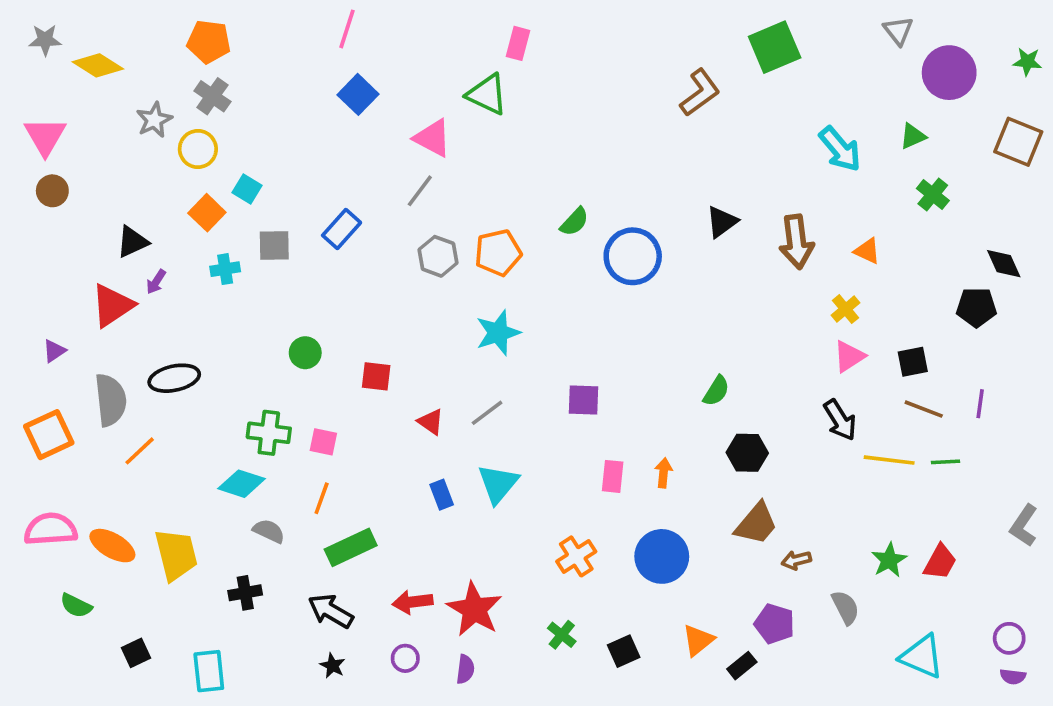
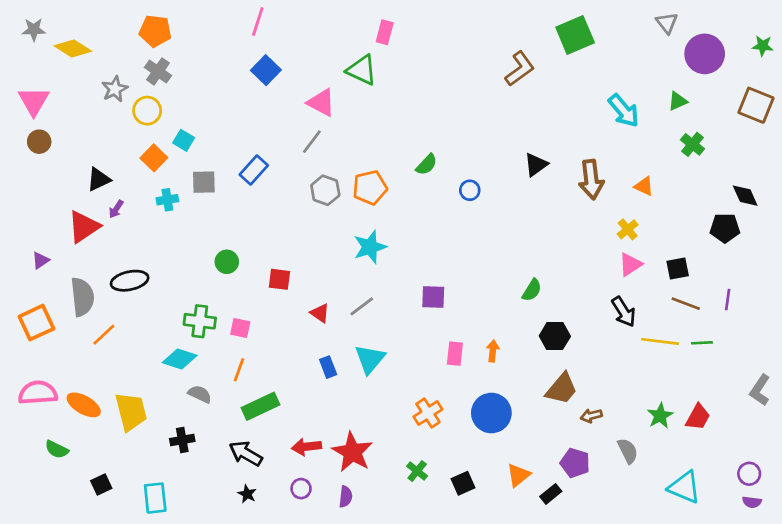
blue circle: (633, 256) -> (470, 190), size x0.5

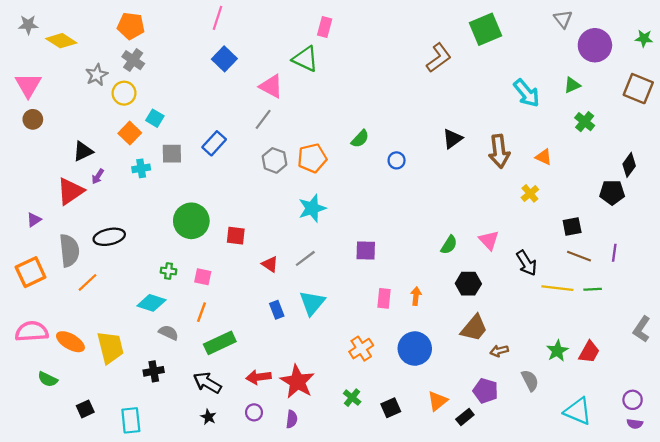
black diamond: (745, 196) -> (629, 165), turned 60
green circle: (227, 262) -> (191, 221), size x1.8
pink triangle: (630, 264) -> (489, 240), moved, turned -40
green cross: (200, 321) -> (168, 271), size x0.6

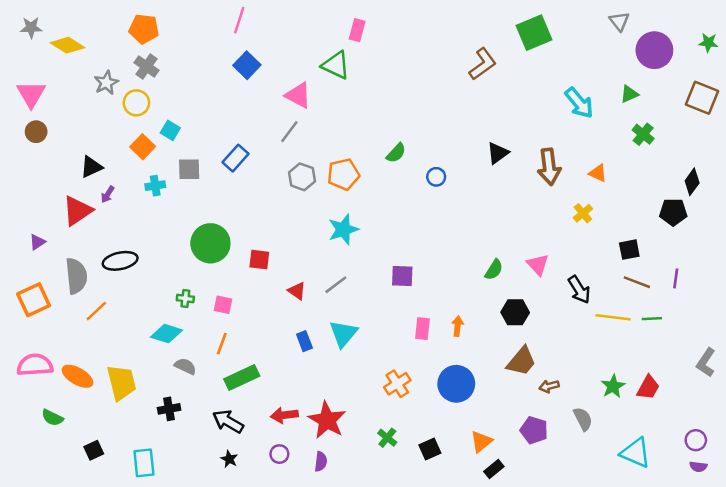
black rectangle: (465, 417) -> (494, 469), moved

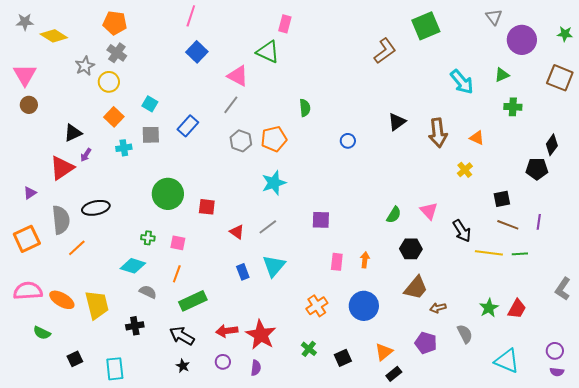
cyan square: (170, 130) -> (150, 104), moved
green cross: (643, 134) -> (513, 107), turned -36
green semicircle: (396, 153) -> (305, 108), moved, turned -48

